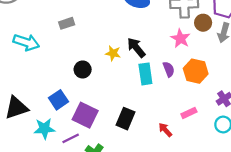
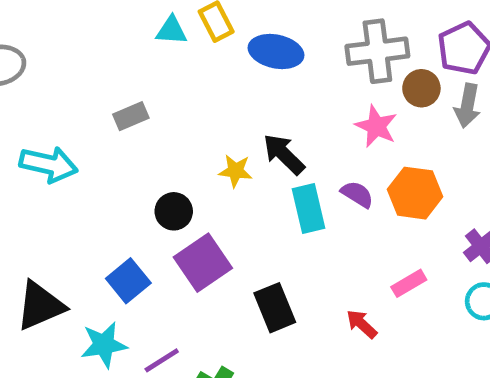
purple semicircle: (169, 69) -> (357, 194), turned -32
purple square: (85, 115) -> (203, 263), moved, turned 35
black rectangle: (126, 119) -> (275, 308), turned -40

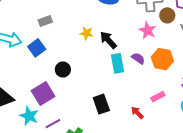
yellow star: (235, 171) -> (87, 33), moved
black circle: (174, 211) -> (63, 70), moved
purple square: (203, 263) -> (43, 93), moved
blue square: (128, 281) -> (37, 48), moved
cyan star: (104, 345) -> (29, 116), turned 30

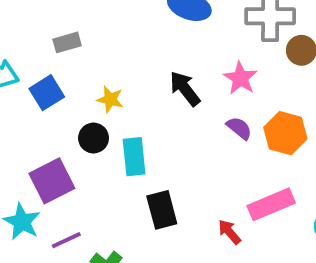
pink star: (148, 30) -> (240, 78), moved
yellow star: (87, 33) -> (110, 99), moved
cyan rectangle: (118, 63) -> (134, 157), moved
pink rectangle: (158, 97) -> (271, 204), size x1.6

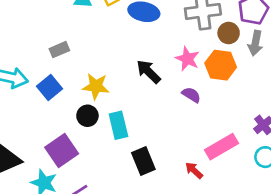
yellow star: (110, 99) -> (96, 86), size x1.4
orange hexagon: (285, 133) -> (221, 65), moved

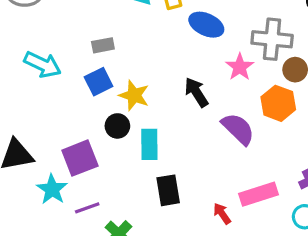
pink star: (187, 59) -> (240, 67), moved
blue square: (50, 88) -> (99, 82), moved
purple semicircle: (191, 95) -> (238, 129), size x1.6

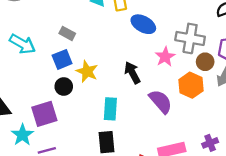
gray rectangle: (103, 45) -> (67, 33), turned 35
black circle: (117, 126) -> (64, 86), moved
cyan rectangle: (149, 144) -> (110, 109), moved

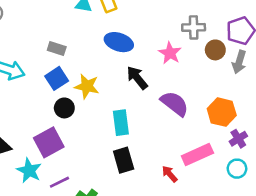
blue ellipse: (143, 24) -> (119, 42), moved
gray cross: (190, 38) -> (194, 27), size x0.7
orange hexagon: (191, 85) -> (222, 112), moved

